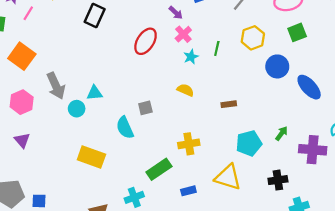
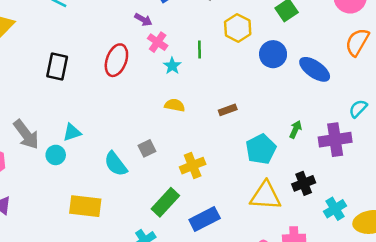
black rectangle: (95, 15) -> (57, 66), moved
gray square: (145, 108) -> (147, 148), moved
yellow triangle: (228, 177) -> (266, 196), moved
blue rectangle: (188, 191) -> (205, 219), size x1.6

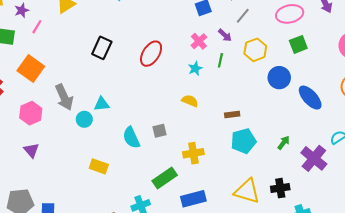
purple arrow: (143, 20) -> (225, 35), moved
pink cross: (158, 42) -> (199, 41), moved
purple cross: (335, 140) -> (314, 158), turned 35
cyan pentagon: (261, 149) -> (243, 141), moved
yellow rectangle: (85, 206) -> (99, 166), size x0.7

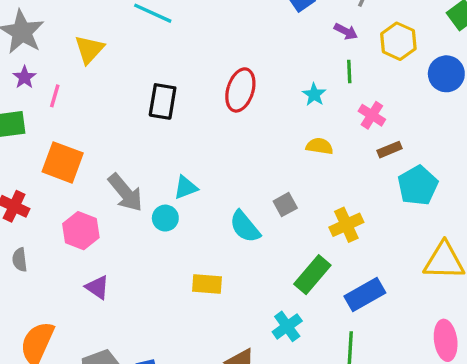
pink cross: (199, 41) -> (372, 115), moved

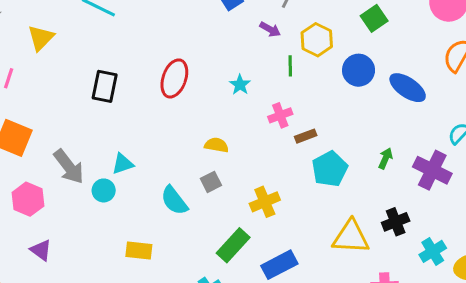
green line: (349, 72) -> (290, 66), moved
pink cross: (372, 115) -> (280, 115), moved, turned 35
yellow semicircle: (319, 146) -> (216, 145), moved

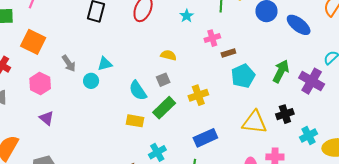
green arrow: (386, 158) -> (281, 71), size x1.6
gray arrow: (69, 167) -> (69, 63), size x0.7
green rectangle: (233, 245) -> (164, 108), moved
yellow rectangle: (139, 250) -> (135, 121), moved

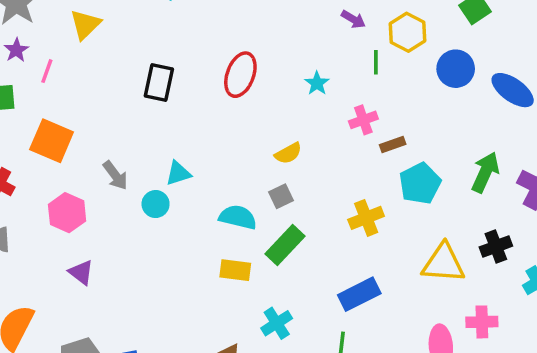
yellow semicircle: (168, 55) -> (288, 153), turned 140
cyan semicircle: (138, 91) -> (238, 217), turned 140
yellow cross: (198, 95) -> (366, 218), moved

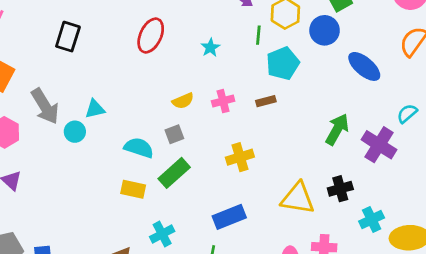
blue circle: (456, 69) -> (325, 30), moved
black rectangle: (159, 82) -> (68, 37), moved
pink cross: (363, 120) -> (223, 101), moved
gray arrow: (115, 175) -> (45, 106), size x1.5
cyan pentagon: (420, 183) -> (283, 63), moved

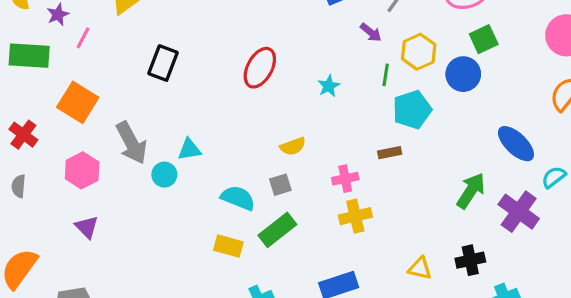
blue ellipse: (364, 66) -> (516, 144), moved
pink cross: (223, 101) -> (345, 179), moved
yellow triangle: (298, 198) -> (420, 268), size x0.6

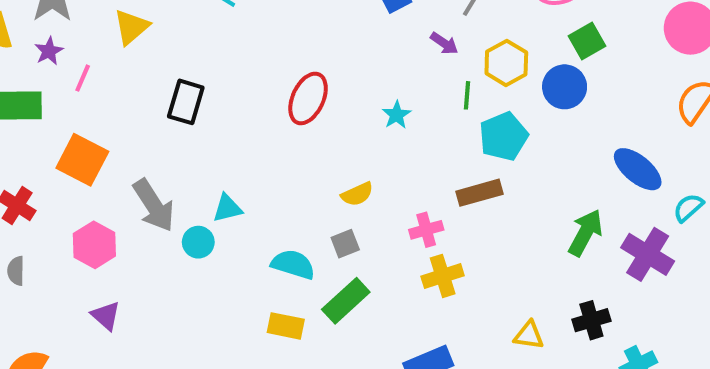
brown rectangle: (390, 153) -> (480, 193), size x1.5

